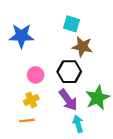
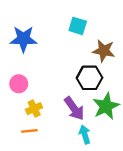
brown star: (82, 47) -> (104, 51), moved
black hexagon: (69, 72) -> (90, 78), moved
pink circle: (36, 75) -> (19, 84), moved

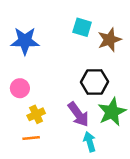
brown star: (104, 51) -> (109, 40), moved, turned -30

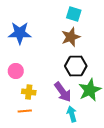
cyan square: (82, 27) -> (74, 14), moved
brown star: (109, 40) -> (71, 37), moved
yellow cross: (36, 114) -> (29, 92), turned 32

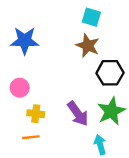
brown star: (71, 37) -> (88, 46), turned -30
black hexagon: (76, 66) -> (110, 73), moved
cyan arrow: (72, 114) -> (100, 145), moved

